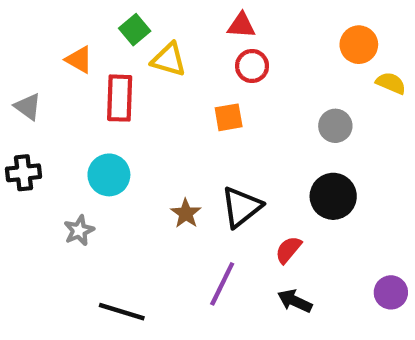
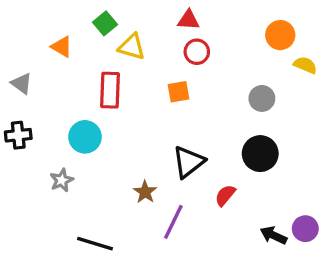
red rectangle: (120, 98) -> (110, 90), moved
brown star: (186, 213) -> (145, 192), moved
black arrow: (295, 301) -> (274, 235), moved

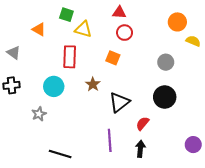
green square: (105, 23) -> (66, 15), turned -32
orange square: (178, 92) -> (113, 58), turned 32
brown star: (145, 192) -> (93, 84), moved
purple line: (173, 222) -> (110, 140), turned -30
black arrow: (274, 235) -> (140, 149), moved, turned 70

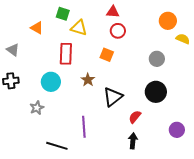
purple line: (110, 140) -> (84, 127), moved
purple circle: (193, 145) -> (177, 130), moved

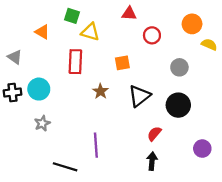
red circle: (118, 31) -> (152, 35), moved
orange square: (107, 55) -> (122, 63), turned -32
cyan circle: (51, 82) -> (39, 89), moved
black triangle: (113, 97) -> (139, 96), moved

